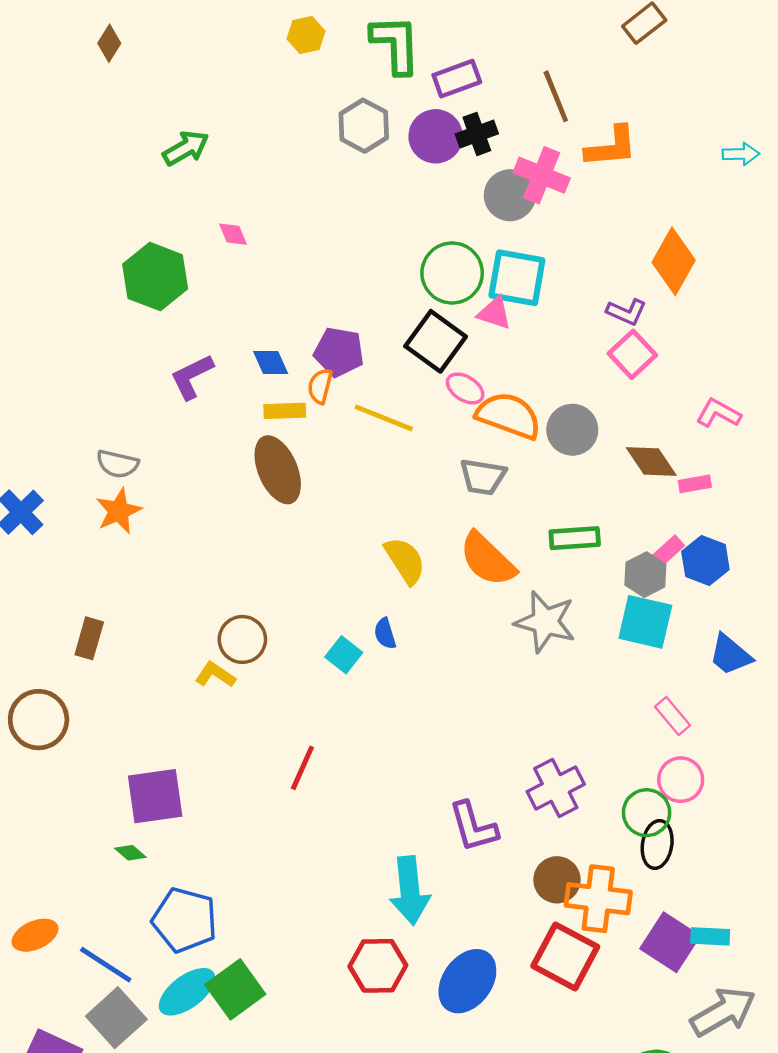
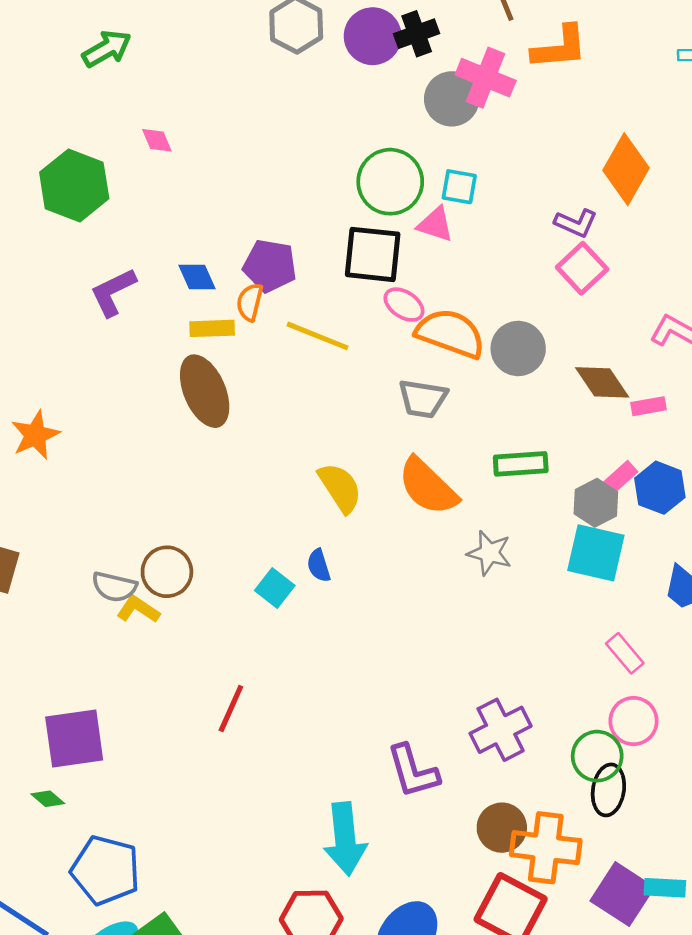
cyan square: (517, 278) -> (459, 187), size x0.6
black square: (436, 341) -> (373, 254), turned -30
gray semicircle: (117, 464) -> (114, 587), moved
gray star: (545, 622) -> (489, 553), size x0.7

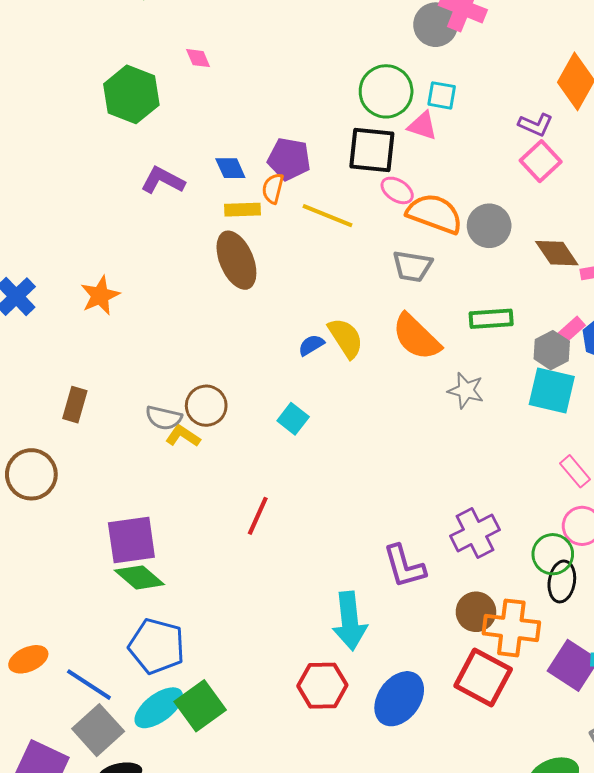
purple L-shape: (113, 292) -> (163, 180), turned 54
blue semicircle: (319, 565) -> (311, 345), moved, turned 76
green diamond: (48, 799) -> (139, 577), moved, size x1.8

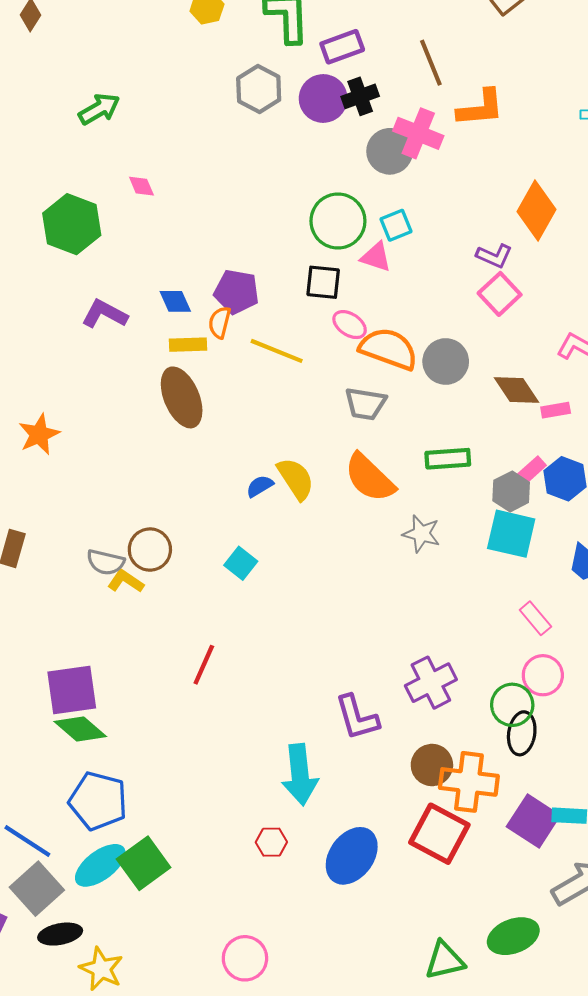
cyan square: (442, 95) -> (396, 225), turned -32
black square: (372, 150) -> (323, 282), size x0.7
red hexagon: (322, 686) -> (271, 842), size x0.6

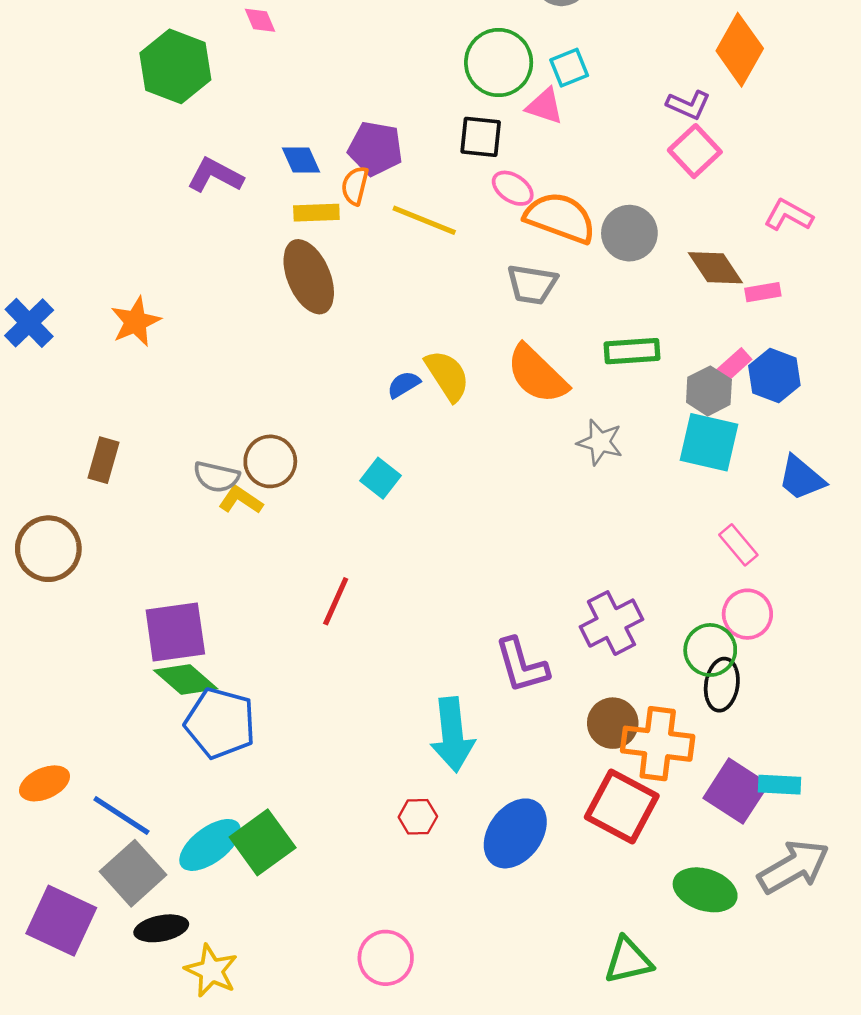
blue pentagon: (98, 801) -> (220, 723), moved
green ellipse: (513, 936) -> (705, 890), moved, turned 39

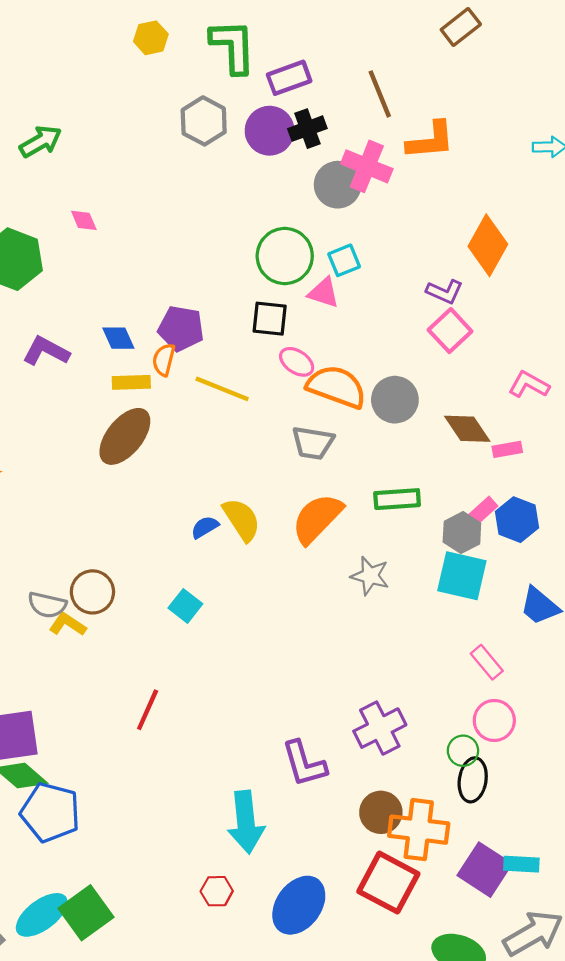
brown ellipse: (309, 277) -> (125, 436), turned 62
orange semicircle: (537, 374) -> (317, 518), turned 90
green circle: (710, 650) -> (463, 751), size x0.7

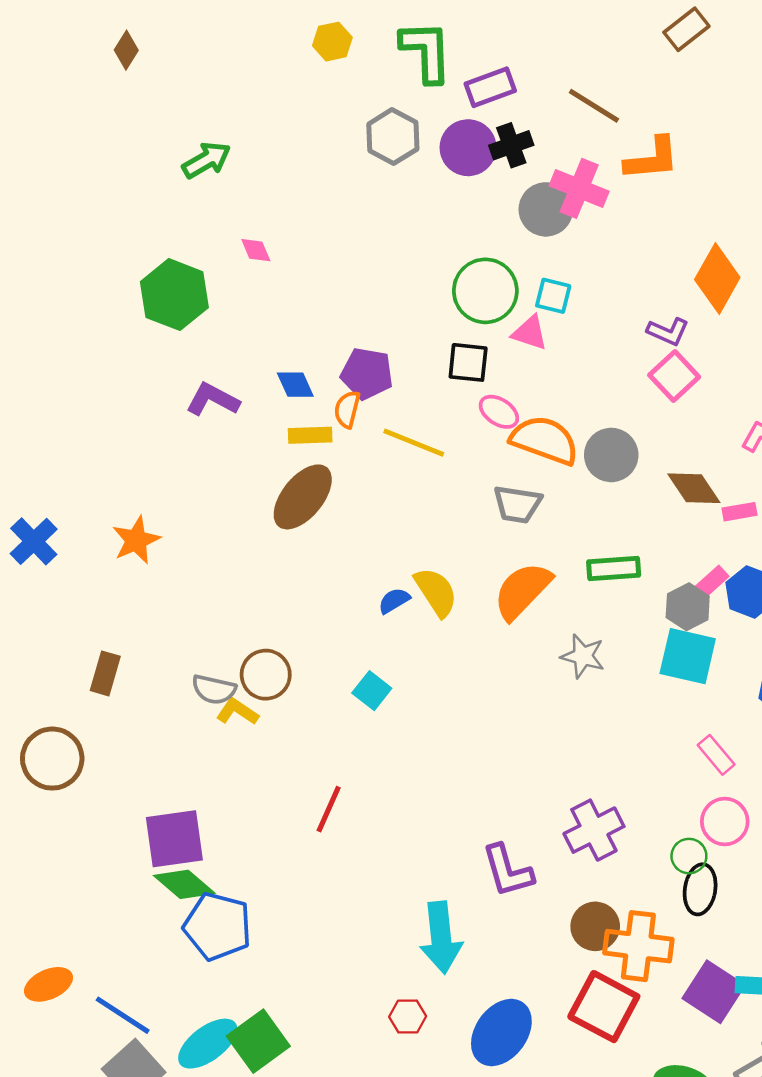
brown line: (380, 94) -> (594, 106), turned -36
cyan square: (344, 260) -> (553, 296), turned 36

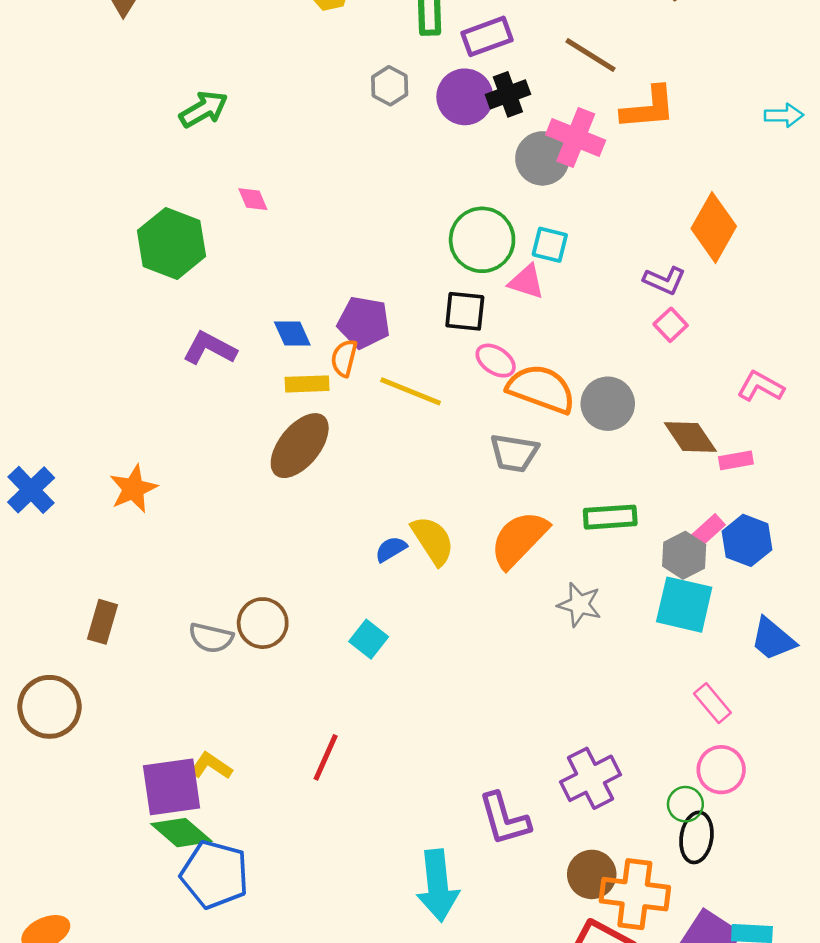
gray hexagon: (393, 137) -> (390, 86), size x0.7
pink square: (674, 376) -> (671, 325), size x0.7
yellow L-shape: (237, 712) -> (211, 766), moved

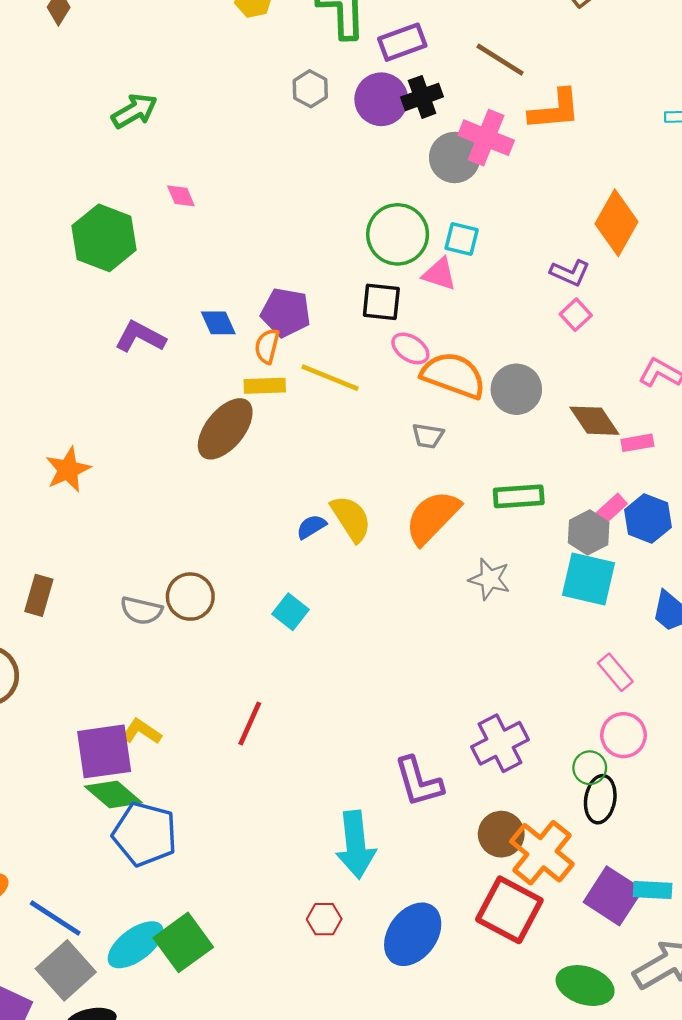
yellow rectangle: (307, 384) -> (265, 386), moved
gray trapezoid: (514, 453) -> (428, 436), size x0.7
orange cross: (635, 894) -> (542, 853), turned 32

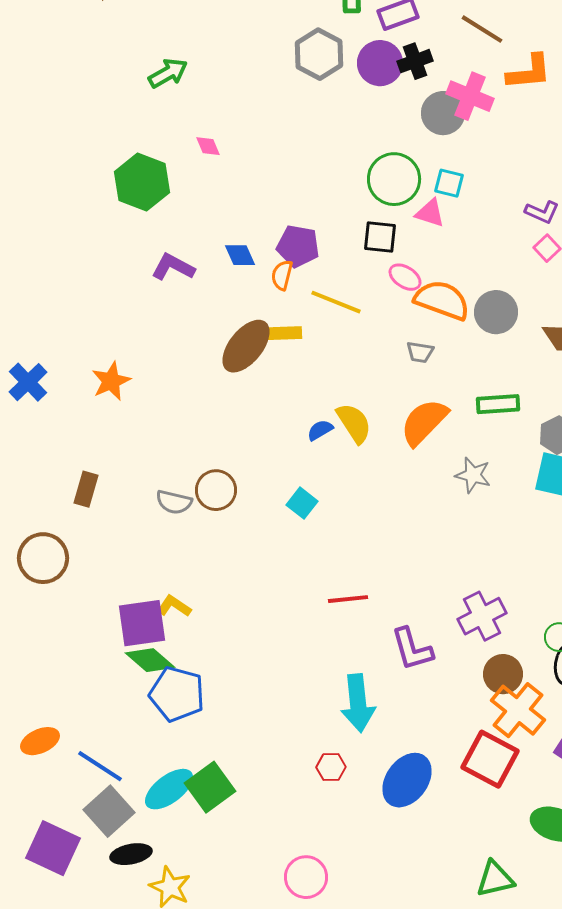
gray hexagon: (310, 89) -> (319, 54), size x1.6
yellow rectangle: (265, 386) -> (284, 333), moved
red line: (250, 723) -> (348, 599), moved, turned 60
brown circle: (501, 834) -> (503, 674), moved

